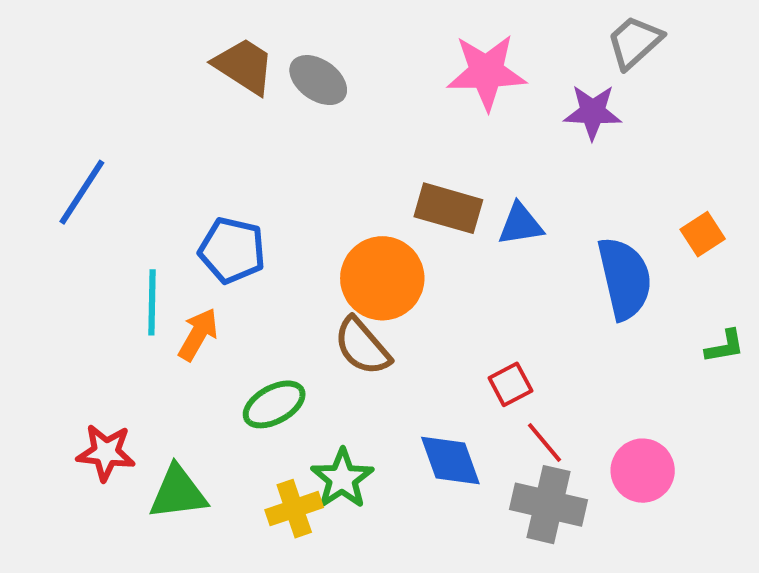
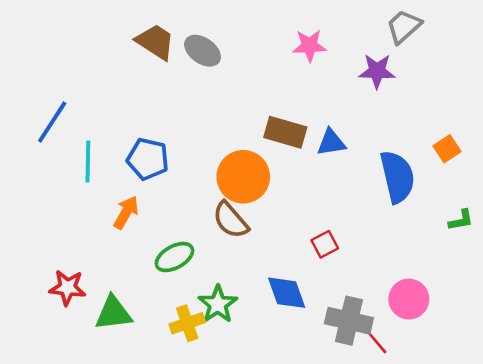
pink star: (486, 72) -> (309, 46), size x0.7
cyan line: (152, 302) -> (88, 161), moved
red line: (544, 443) -> (376, 341), moved

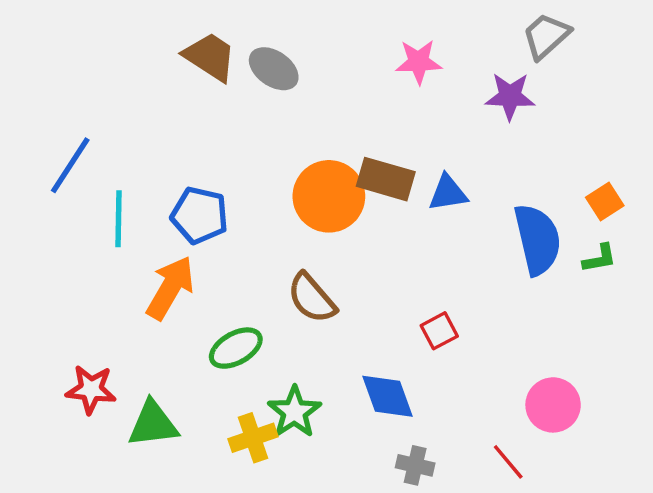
orange circle: (243, 177) -> (329, 196), moved
orange arrow: (126, 212) -> (170, 288), size x1.4
green L-shape: (461, 220) -> (600, 258), moved
gray cross: (349, 321) -> (415, 465), moved, size x0.6

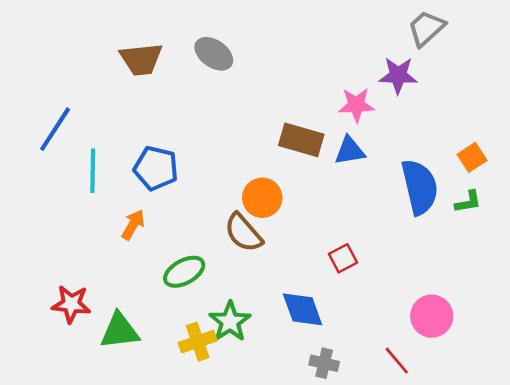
brown trapezoid: (210, 57) -> (141, 59), moved, turned 141
pink star: (419, 62) -> (356, 105), moved
orange circle: (329, 196) -> (262, 198), moved, size x0.7
orange arrow: (170, 288) -> (133, 225), size x0.6

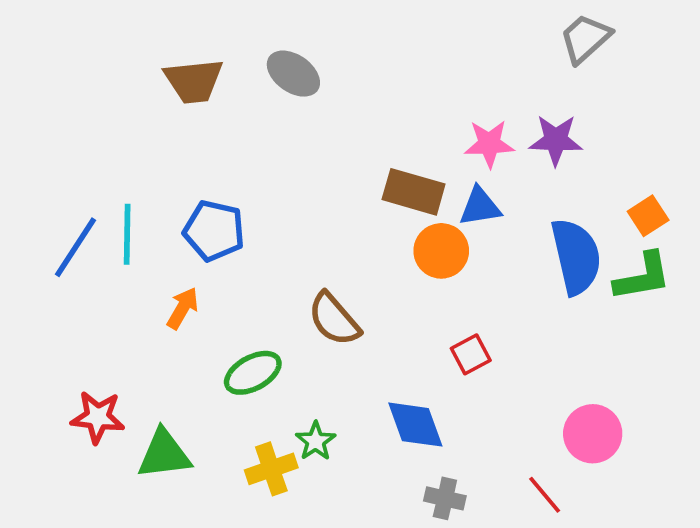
purple star: (398, 75) -> (556, 140), moved
blue line: (55, 129) -> (75, 247), moved
orange circle: (262, 198) -> (441, 251), moved
green L-shape: (468, 202) -> (643, 277), size x1.6
green star: (230, 322) -> (316, 441), size x0.7

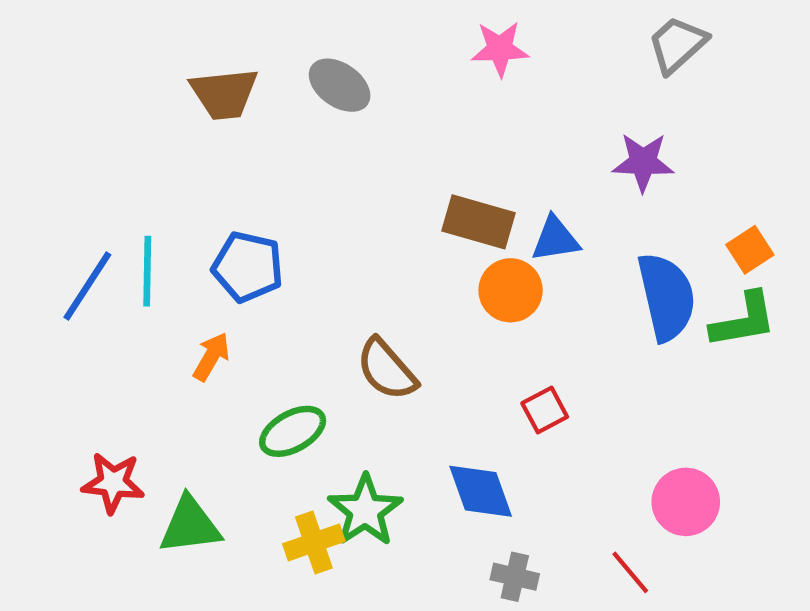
pink star: (489, 144) -> (500, 49), moved
green star: (316, 441) -> (365, 510), size x1.6

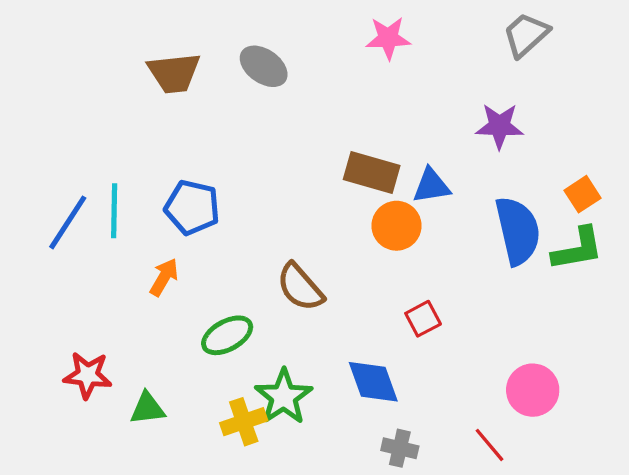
green triangle: (190, 525) -> (147, 408), size x0.7

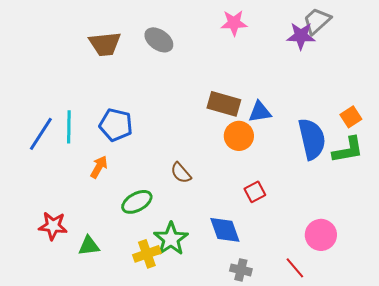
purple star: (499, 126) -> (301, 36), moved
brown semicircle: (300, 287) -> (181, 173), size x0.7

